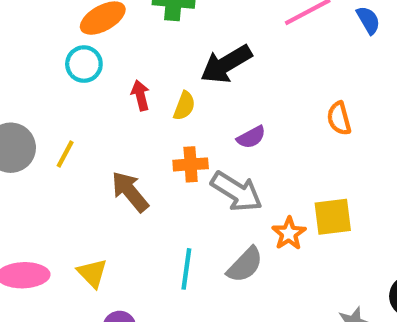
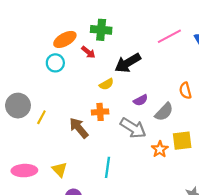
red arrow: (140, 95) -> (88, 52), moved, turned 144
yellow semicircle: (184, 106) -> (106, 84), turned 40
yellow line: (65, 154) -> (41, 117), moved
orange cross: (191, 164) -> (100, 112), moved
gray semicircle: (245, 265) -> (164, 112), moved

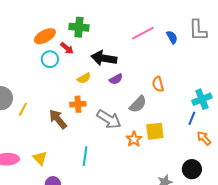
cyan circle: (55, 63) -> (50, 59), moved
black arrow: (128, 63) -> (104, 58), turned 40
purple semicircle: (141, 100) -> (116, 79), moved

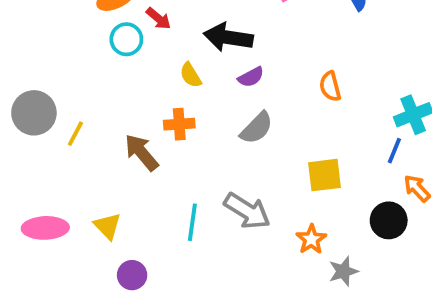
yellow semicircle: (84, 78) -> (191, 75), turned 88
gray semicircle: (138, 104) -> (257, 128), moved
gray arrow: (109, 119) -> (247, 211), moved
orange star: (134, 139) -> (311, 239), moved
black circle: (192, 169) -> (389, 220), moved

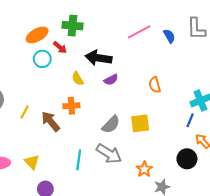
gray semicircle: (257, 128) -> (111, 124), moved
yellow line: (75, 134) -> (25, 112), moved
yellow square: (325, 175) -> (140, 123), moved

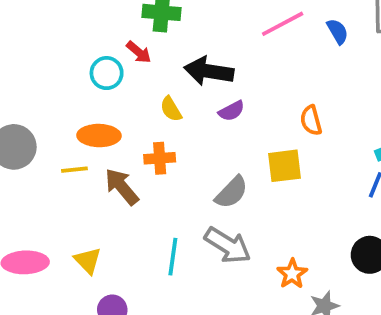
orange ellipse: (37, 35) -> (99, 136), moved, turned 30
yellow line: (25, 112) -> (74, 170), turned 56
yellow square: (140, 123) -> (285, 166), moved

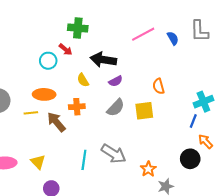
gray semicircle: (232, 192) -> (116, 108), moved

